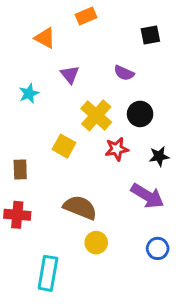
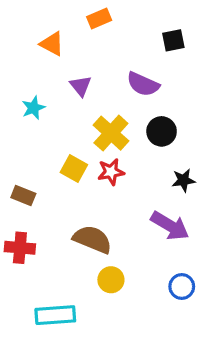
purple semicircle: (124, 73) -> (143, 84), size x1.4
red star: (117, 149) -> (111, 172), moved
brown rectangle: (20, 170) -> (23, 195), turned -66
cyan rectangle: (48, 273) -> (55, 315), turned 76

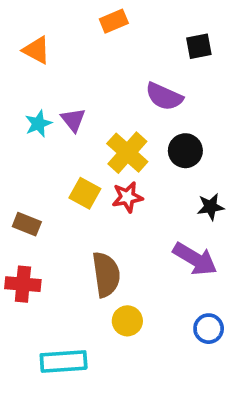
orange triangle: (52, 44) -> (36, 50), moved
purple triangle: (81, 86) -> (73, 120), moved
brown semicircle: (92, 239) -> (106, 274), turned 60

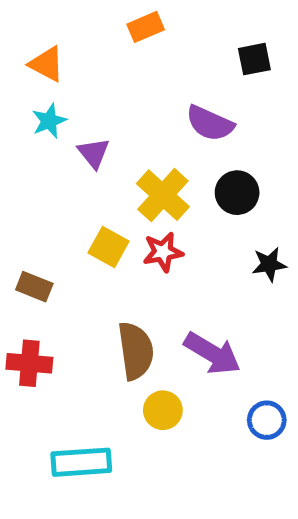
cyan star: (38, 124) -> (49, 121), moved
purple arrow: (195, 259) -> (212, 353), moved

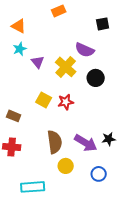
yellow cross: (163, 195) -> (66, 67), moved
black star: (269, 264) -> (109, 139), moved
blue circle: (267, 420) -> (99, 174), moved

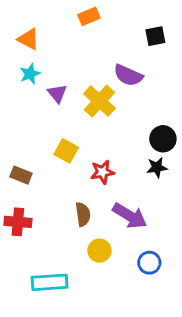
black circle: (96, 78) -> (163, 139), moved
red star: (66, 102) -> (102, 172), moved
black star: (109, 139) -> (157, 167), moved
brown semicircle: (55, 142) -> (83, 214), size x0.7

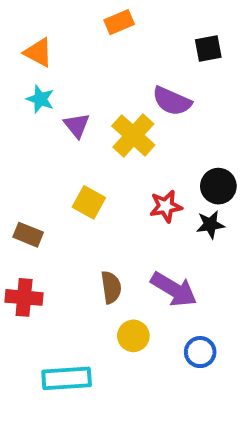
cyan star: (30, 74) -> (40, 99), turned -30
red star: (102, 172) -> (166, 206), moved

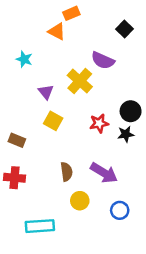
black square: (208, 48) -> (125, 29), turned -35
orange triangle: (38, 52) -> (57, 31), moved
purple triangle: (77, 125) -> (46, 92), moved

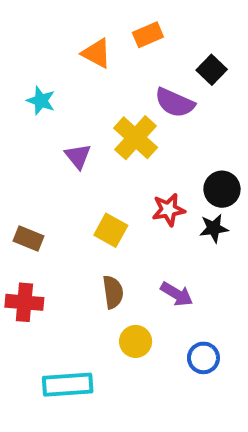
orange rectangle: (71, 13) -> (148, 35), moved
black square: (125, 29) -> (212, 70), moved
yellow square: (53, 121) -> (111, 230), moved
purple arrow: (104, 173) -> (177, 294), size x0.7

